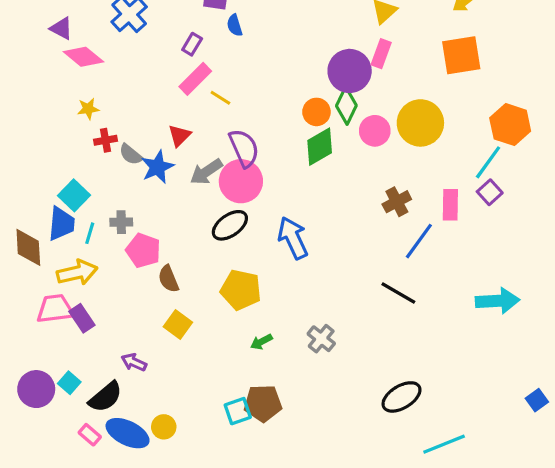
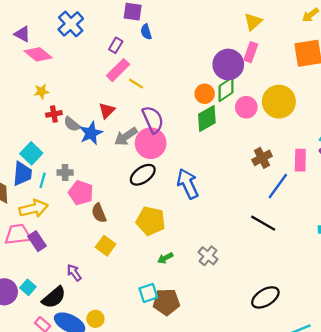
green diamond: (346, 106) -> (226, 89), turned 30
purple arrow: (134, 362) -> (74, 273), turned 30
cyan square: (238, 411) -> (148, 293), moved

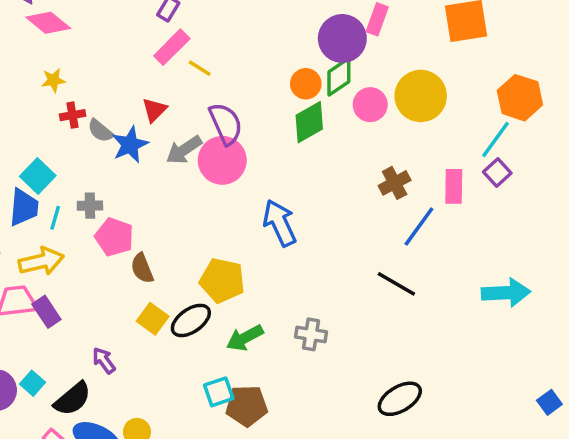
black ellipse: (143, 175) -> (191, 320), moved
gray cross: (208, 256) -> (311, 334), turned -30
green arrow: (165, 258) -> (245, 338), size x1.5

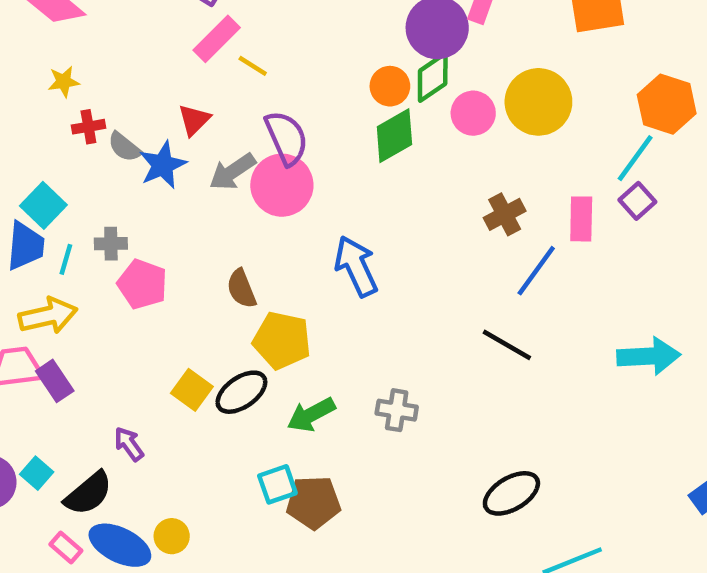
brown semicircle: (142, 268) -> (241, 289), moved

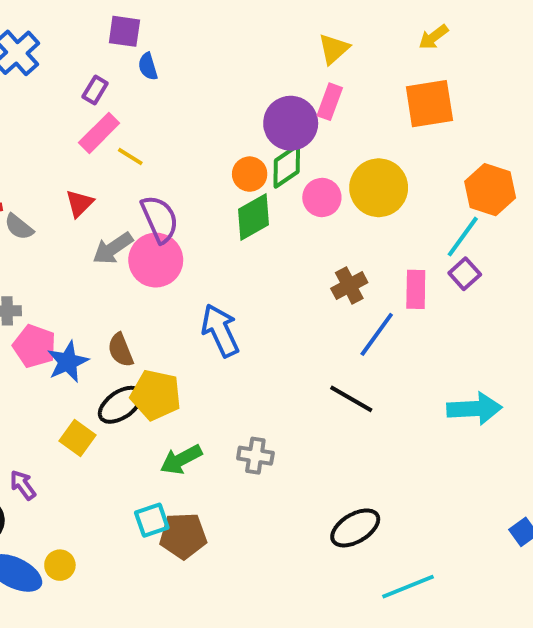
blue star: (163, 165) -> (68, 362), moved
black ellipse: (241, 392) -> (121, 405), moved

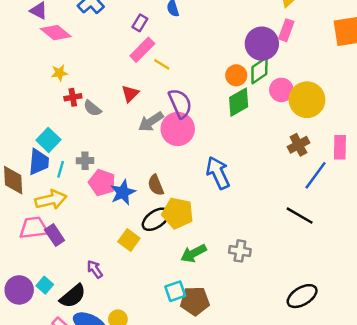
yellow circle: (379, 188) -> (307, 100), moved

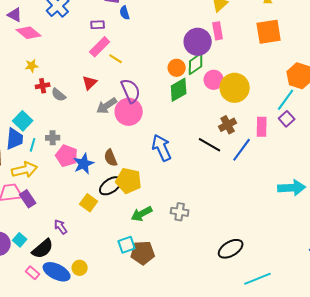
purple rectangle: (140, 23) -> (98, 25), turned 56
pink rectangle: (286, 30) -> (218, 31), turned -30
black line: (300, 216) -> (210, 145), moved

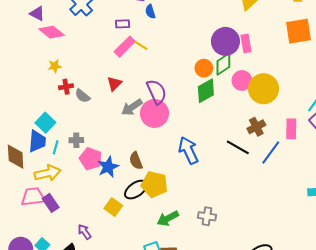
pink rectangle: (218, 31) -> (246, 43), moved
yellow line: (116, 59) -> (141, 46), moved

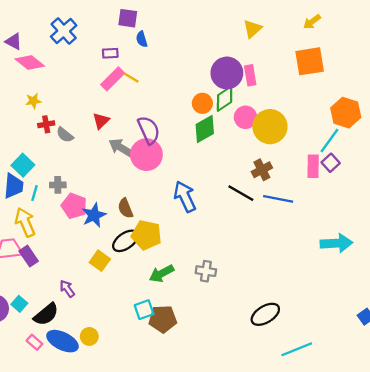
gray arrow: (132, 107) -> (121, 148), turned 65
pink rectangle: (291, 129) -> (313, 166), moved
blue line: (271, 152) -> (278, 199), turned 65
yellow arrow: (47, 173) -> (25, 222), turned -100

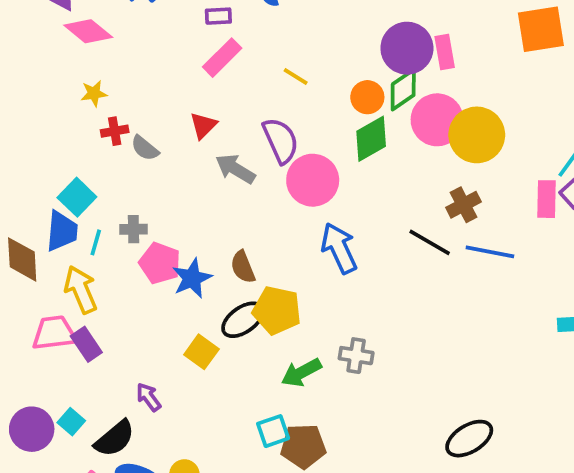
yellow line: (131, 78) -> (296, 76), moved
pink circle: (246, 117) -> (437, 120), size x1.4
pink circle: (146, 155) -> (313, 180), moved
gray cross: (206, 271) -> (356, 356), moved

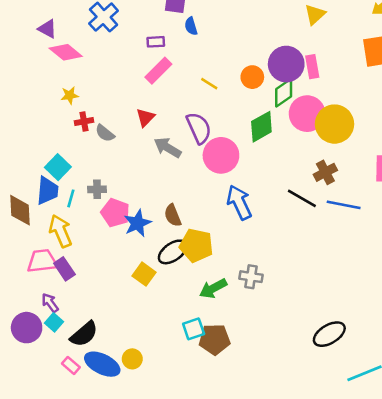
orange circle: (367, 97) -> (252, 77), moved
purple arrow: (149, 397) -> (50, 303), moved

